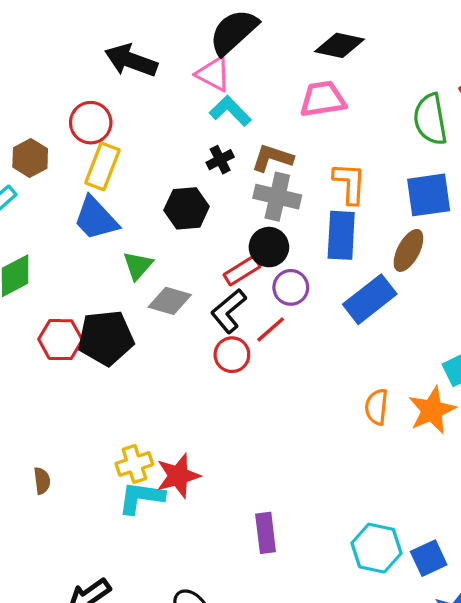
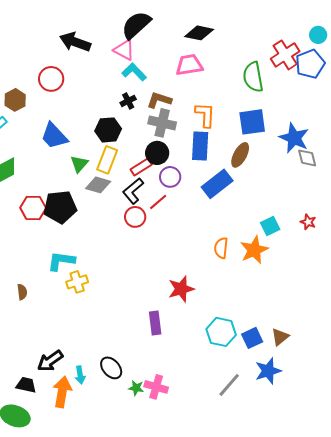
yellow rectangle: (102, 166) -> (107, 160), moved
red star: (178, 476) -> (181, 289), moved
cyan L-shape: (141, 498) -> (61, 261), moved

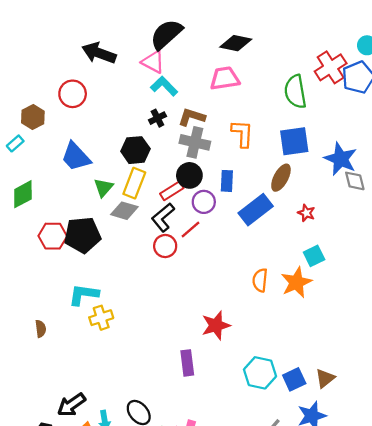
blue rectangle: (200, 146) -> (227, 181), moved, size x0.7
red star: (308, 222) -> (306, 213), moved

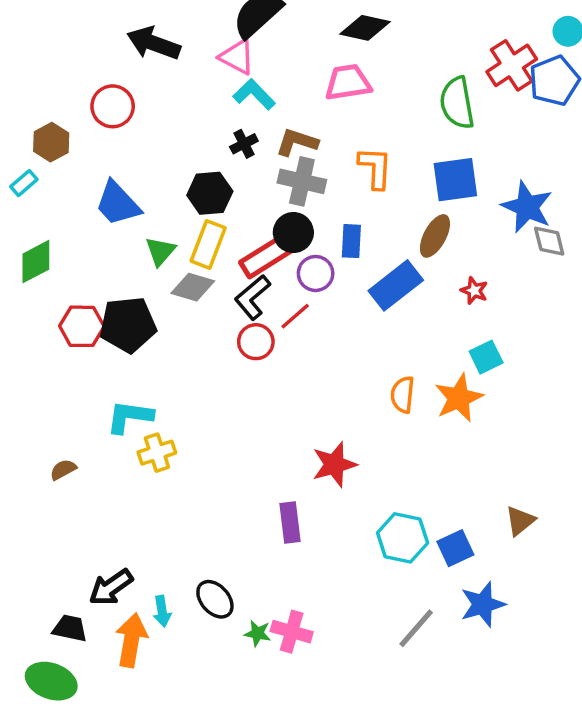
red rectangle: (172, 191) -> (266, 256), size x1.4
brown semicircle: (41, 329) -> (63, 470), turned -112
brown triangle: (325, 378) -> (520, 521), moved

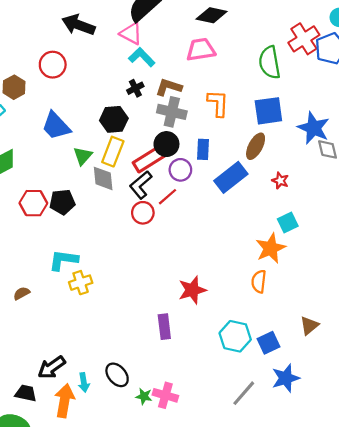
gray diamond: (193, 287) -> (103, 178), turned 68
black pentagon: (128, 325) -> (62, 202), size x0.7
orange semicircle: (403, 395) -> (259, 281), moved

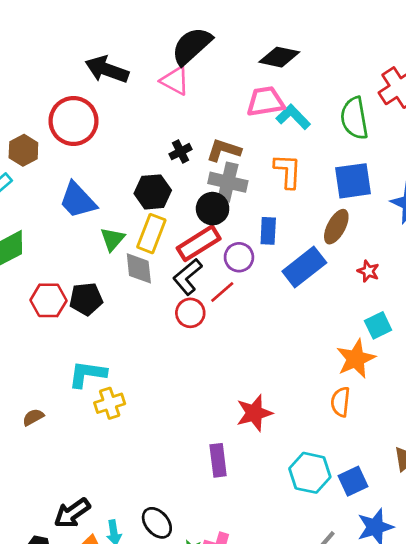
cyan L-shape: (142, 57) -> (293, 117), moved
red circle: (53, 65) -> (74, 121), size x1.4
black circle: (166, 144) -> (213, 209), moved

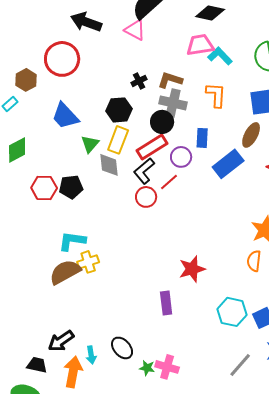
brown semicircle: (33, 417) -> (65, 272), moved, size x2.0

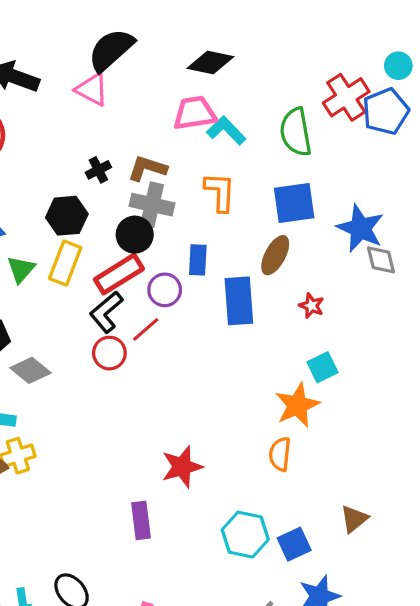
blue rectangle: (228, 164) -> (239, 301), turned -56
gray diamond: (109, 165) -> (30, 370), moved, turned -45

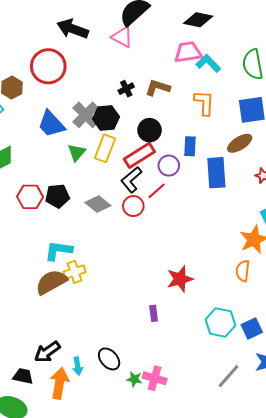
gray cross: (152, 205) -> (86, 115), moved, turned 32
brown ellipse: (275, 255) -> (240, 143), turned 30
gray diamond: (30, 370) -> (98, 204), moved
purple rectangle: (141, 520) -> (154, 313), size x0.7

